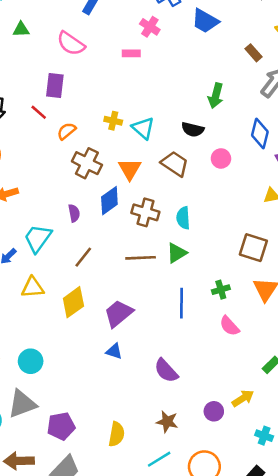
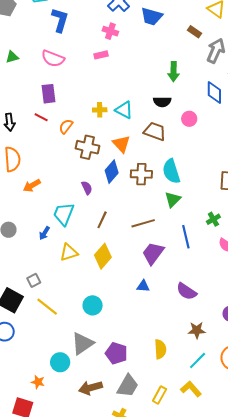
cyan semicircle: (183, 218) -> (171, 171), size x1.4
brown line: (141, 258) -> (143, 223), moved
purple trapezoid: (118, 313) -> (153, 253), moved
cyan circle: (31, 361) -> (93, 305), moved
purple pentagon: (61, 426) -> (116, 353), turned -30

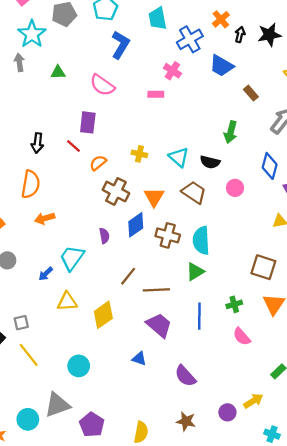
brown rectangle: (195, 32) -> (251, 93), moved
cyan triangle: (124, 110) -> (179, 157), moved
brown line: (102, 220) -> (128, 276), moved
purple trapezoid: (153, 253) -> (159, 325), turned 80

